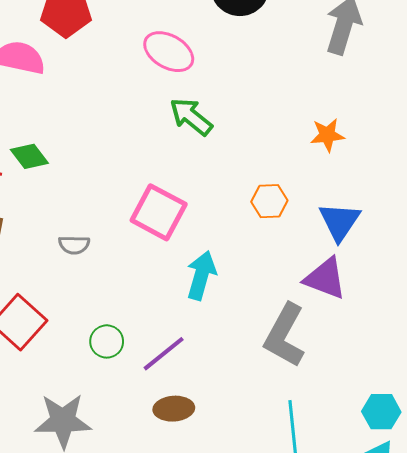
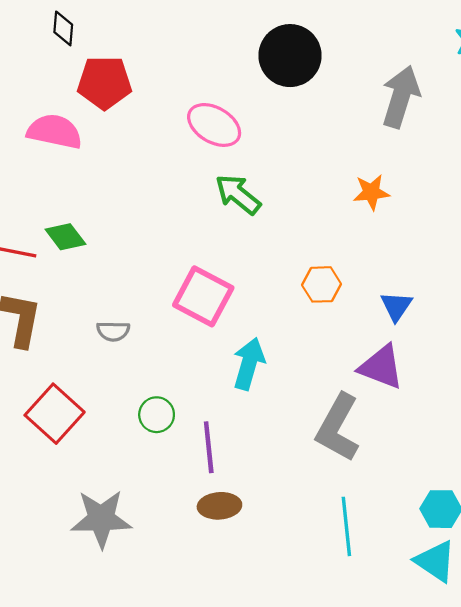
orange star: (327, 135) -> (371, 192), moved
blue triangle: (340, 221) -> (396, 306), size x0.7
green circle: (107, 341) -> (157, 415), moved
purple line: (164, 354) -> (209, 447), turned -57

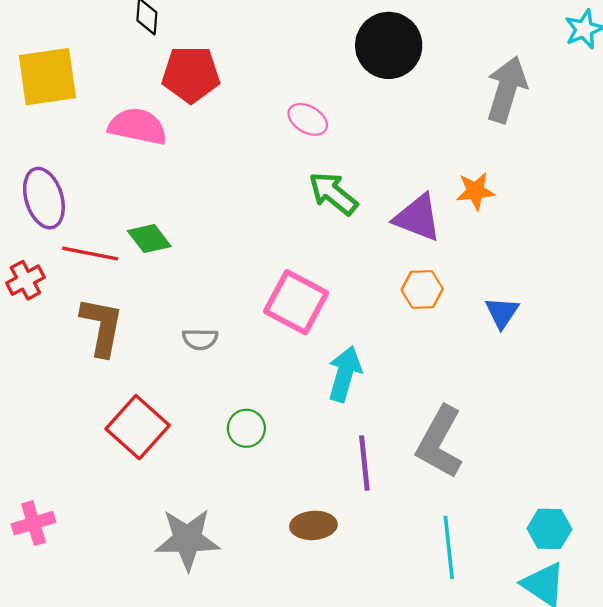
pink ellipse: (214, 125) -> (308, 119), size x0.7
purple triangle: (381, 367) -> (418, 218), moved
purple line: (209, 447) -> (364, 463), moved

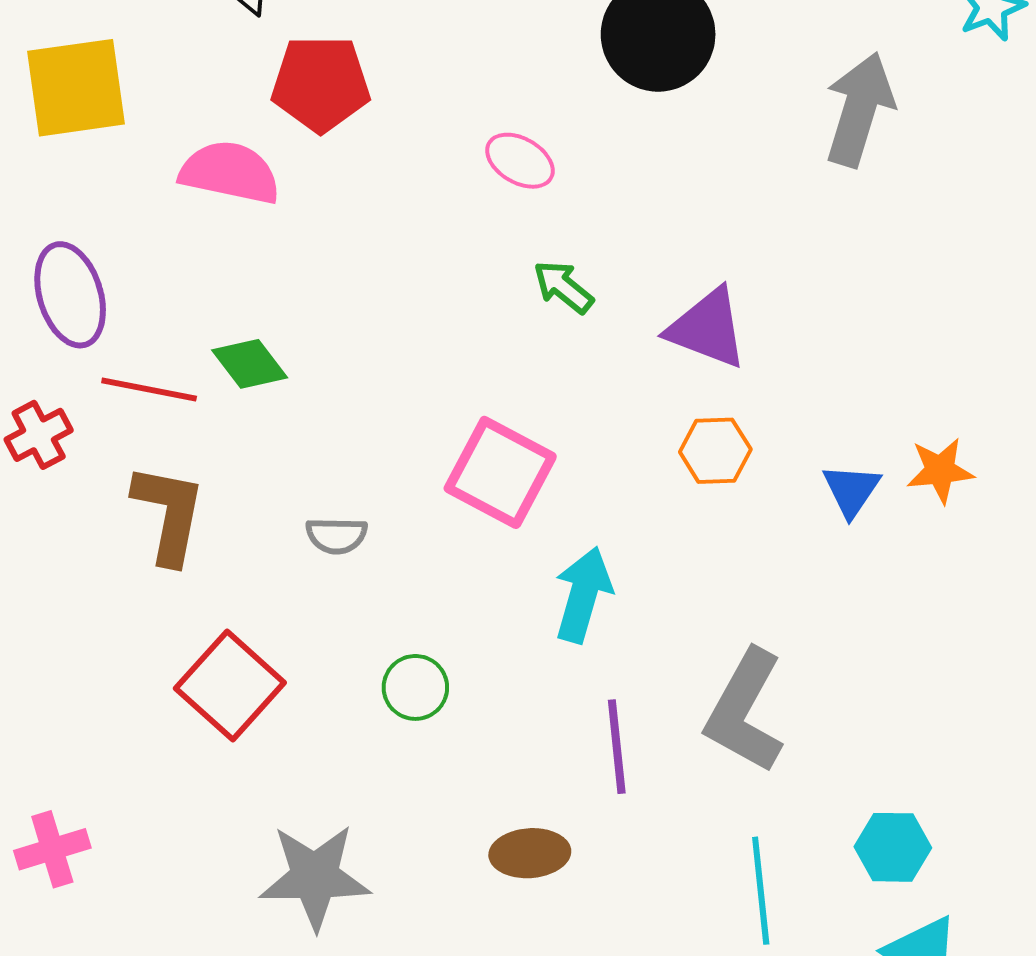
orange star: (475, 191) -> (940, 470), moved
green arrow: (333, 193) -> (563, 287), size x0.7
cyan hexagon: (549, 529) -> (893, 847), moved

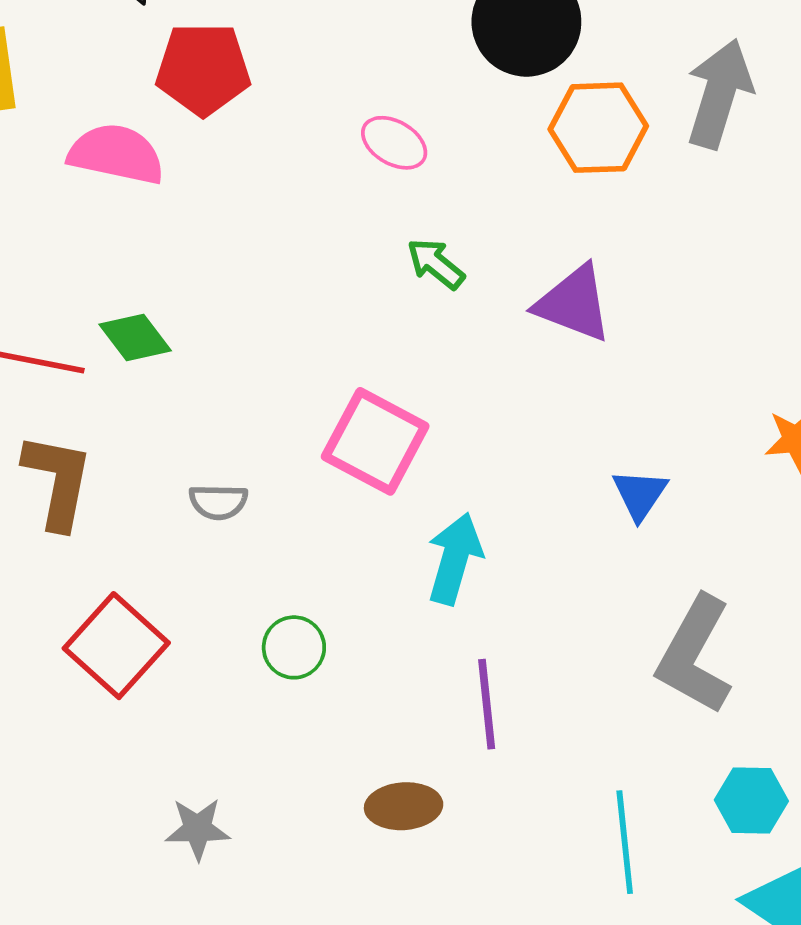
orange hexagon: (715, 451) -> (598, 128), moved, size x1.4
blue triangle: (851, 490) -> (640, 494), moved
gray L-shape: (745, 711) -> (695, 655), moved
gray star: (315, 877) -> (198, 829), size x0.6

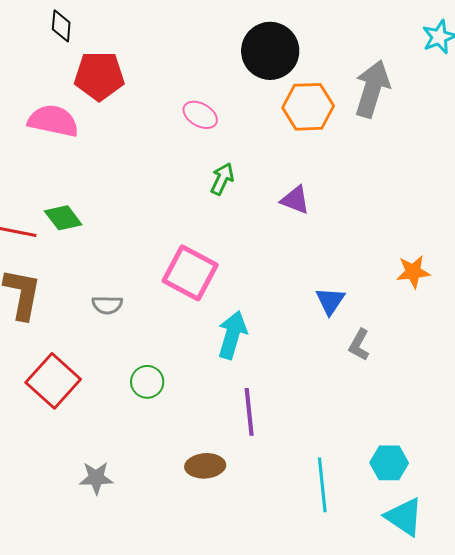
green arrow: (436, 264) -> (222, 179), turned 76
purple triangle: (574, 303) -> (295, 200), size x0.7
gray L-shape: (695, 655) -> (359, 345), moved, size x0.5

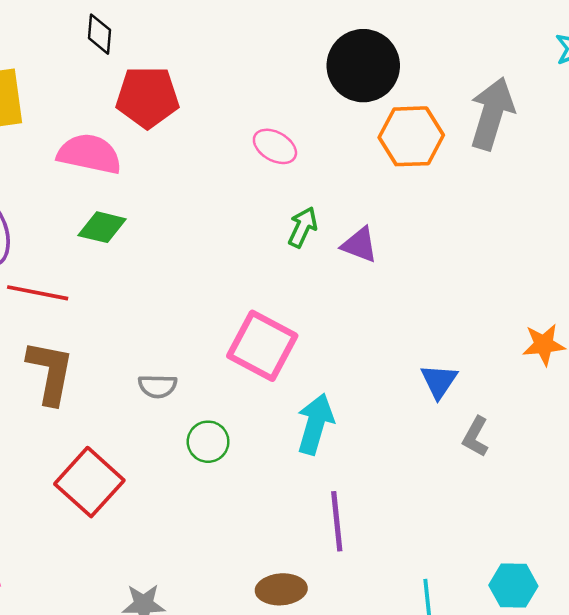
purple triangle: (295, 200) -> (359, 245), moved
green diamond: (63, 218) -> (102, 227), moved, turned -39
green circle: (147, 382) -> (208, 442), moved

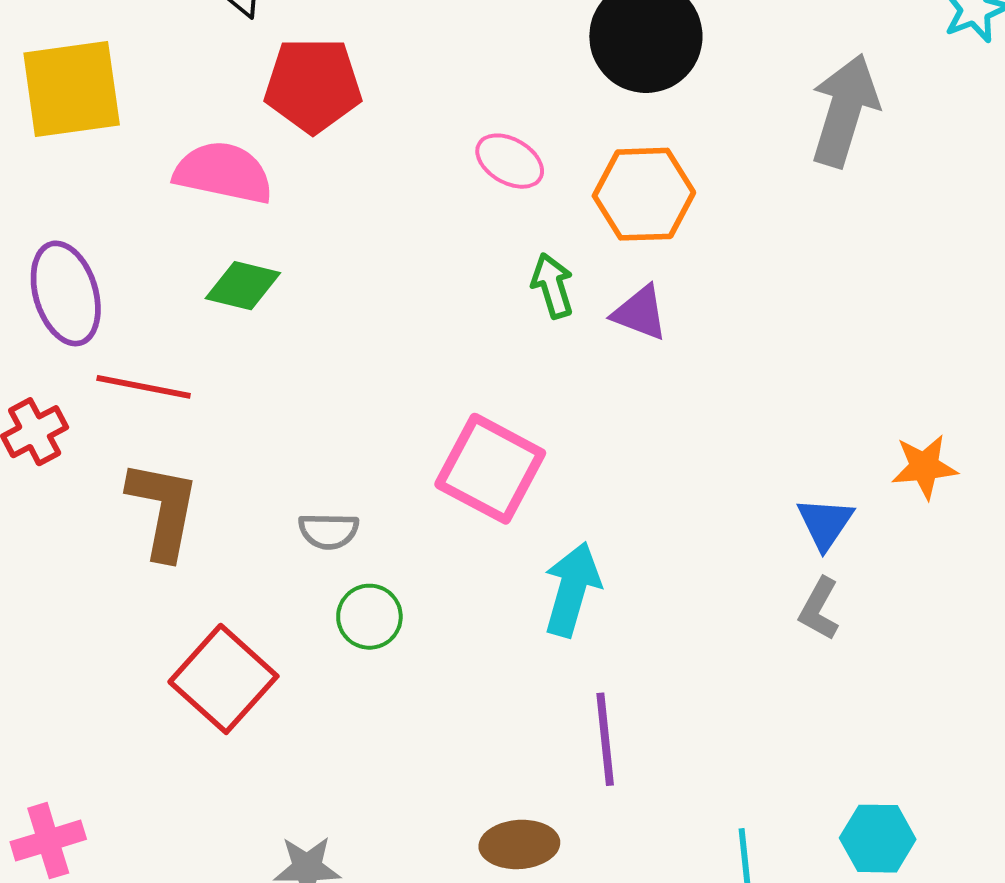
orange hexagon: (411, 136) -> (644, 194), moved
green arrow: (303, 227) -> (552, 286), turned -42
blue triangle: (439, 381) -> (825, 523), moved
green circle: (208, 442) -> (369, 617), moved

